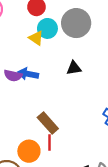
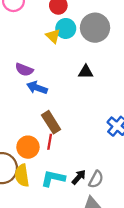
blue arrow: (28, 74) -> (37, 88), moved

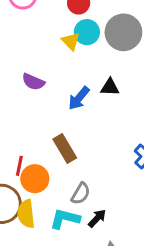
blue arrow: (37, 88) -> (79, 98), moved, turned -72
red line: (50, 142) -> (19, 166), moved
gray semicircle: (96, 179) -> (81, 194), moved

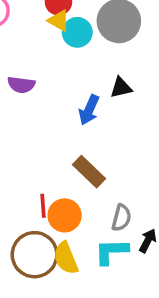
yellow triangle: (71, 41) -> (59, 21), moved
purple semicircle: (33, 82) -> (21, 85), moved

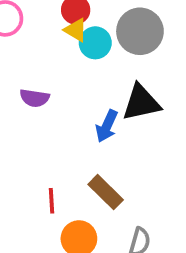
black triangle: (121, 88) -> (141, 103), size x1.6
red line: (43, 206) -> (52, 201), moved

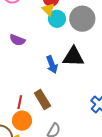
blue arrow: (107, 126) -> (52, 65), turned -60
red line: (52, 201) -> (20, 102), moved

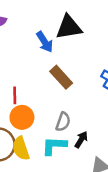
brown rectangle: (42, 100) -> (61, 77), moved

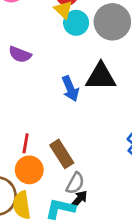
brown rectangle: (61, 77) -> (62, 154), moved
black arrow: (81, 140) -> (79, 200), moved

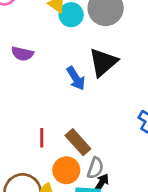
black triangle: (101, 77) -> (103, 62), turned -32
orange circle: (29, 170) -> (66, 170), moved

